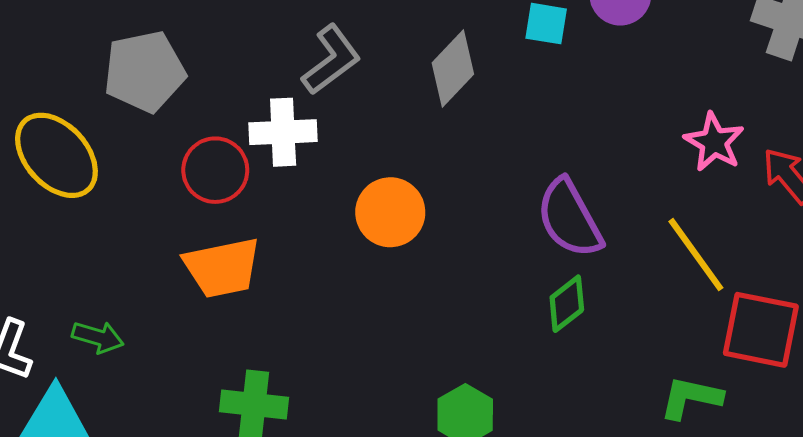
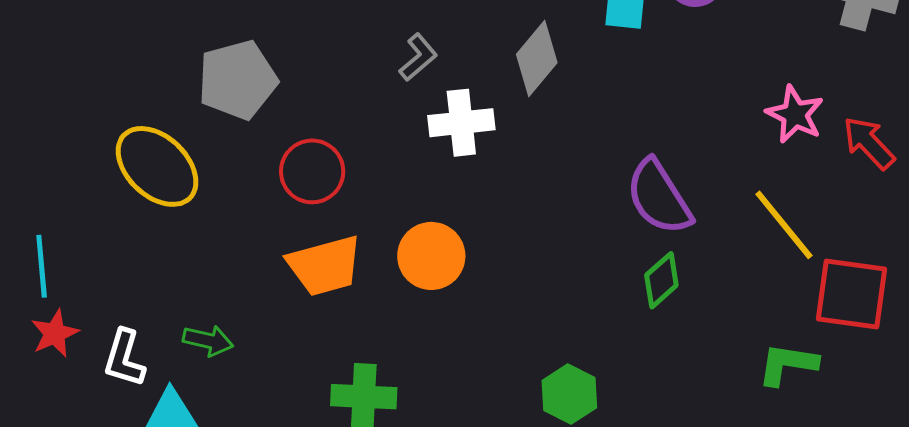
gray L-shape: (331, 60) -> (418, 57), size x0.7
white cross: (283, 132) -> (461, 123), moved
orange circle: (390, 212) -> (431, 256), moved

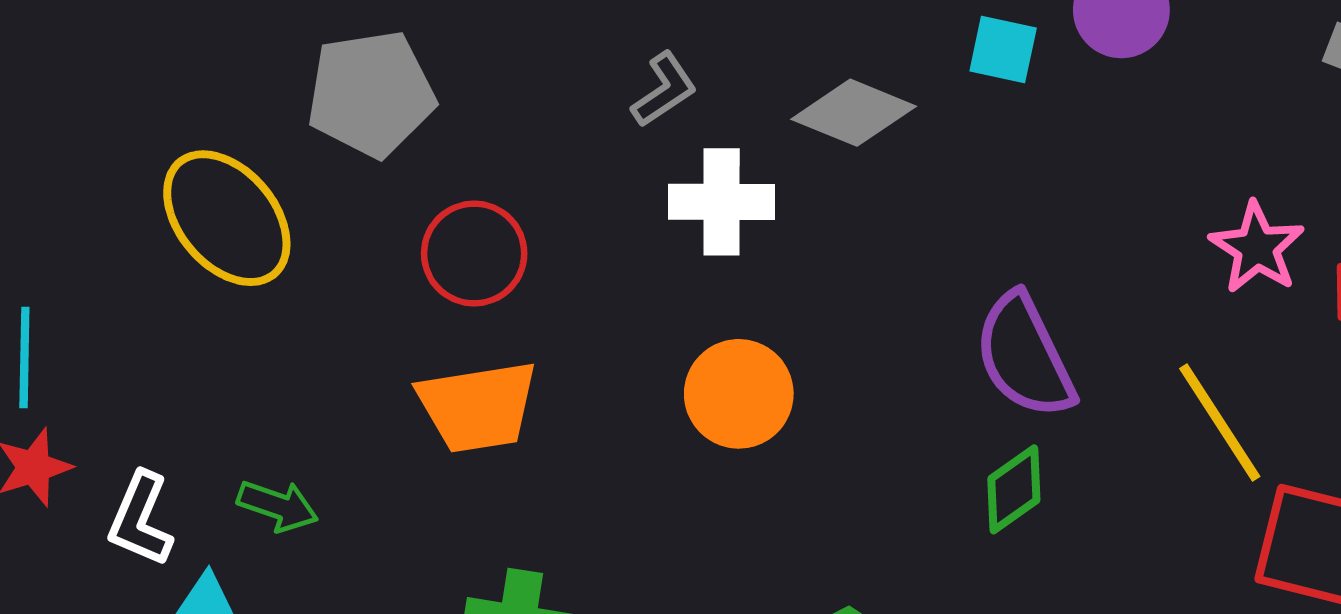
gray diamond: (537, 59) -> (854, 113), turned 66
orange circle: (431, 256) -> (739, 394), moved

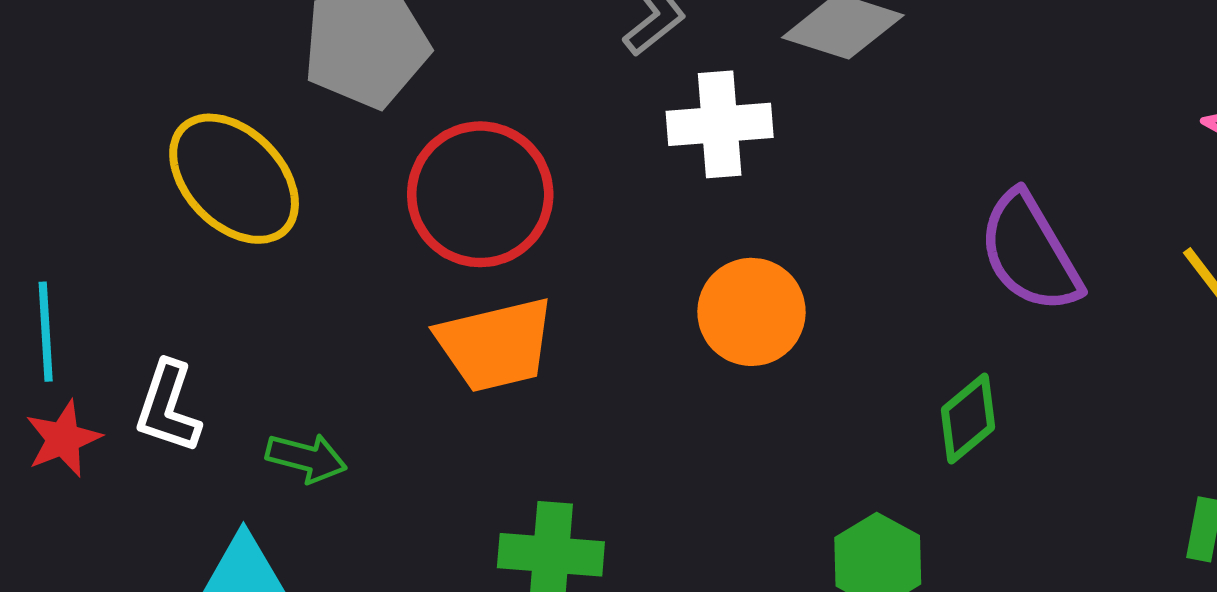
red circle: (474, 254) -> (480, 194), size x1.4
green diamond: (1014, 489) -> (968, 419), moved
white L-shape: (141, 519) -> (168, 407), moved

